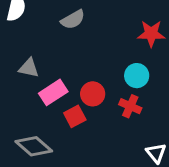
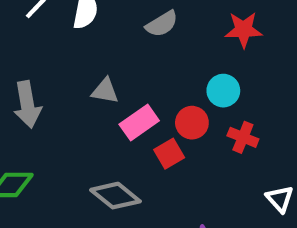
red star: (151, 34) -> (243, 30), moved
cyan circle: (137, 76) -> (223, 91), moved

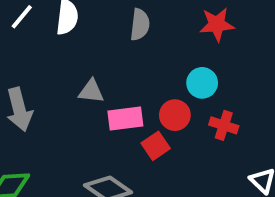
gray semicircle: (162, 24) -> (140, 25), turned -48
pink rectangle: (139, 122) -> (125, 119), turned 32

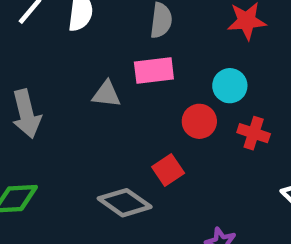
pink rectangle: (125, 119) -> (154, 70), moved
red square: (156, 146) -> (168, 170), moved

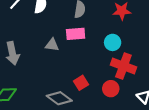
red circle: (199, 121) -> (111, 89), moved
red cross: (254, 133) -> (123, 66), size x1.6

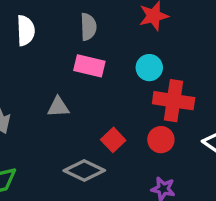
pink rectangle: (76, 34) -> (89, 66), turned 30
gray triangle: (52, 45) -> (58, 107), moved

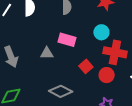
pink rectangle: (89, 66) -> (67, 40), moved
red square: (113, 140) -> (86, 66), moved

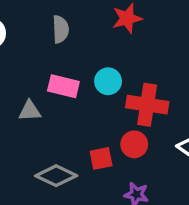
cyan circle: (101, 32) -> (108, 81), moved
red square: (86, 66) -> (101, 158), moved, turned 32

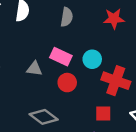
red circle: (134, 144) -> (67, 83), moved
red square: (101, 158) -> (103, 114), moved

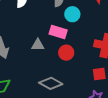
cyan circle: (92, 59) -> (72, 14), moved

